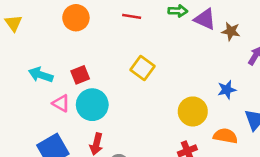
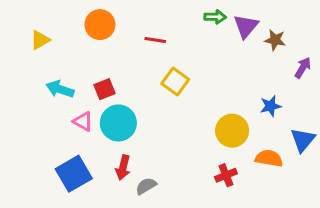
red line: (132, 16) -> (155, 40), moved
purple triangle: (205, 19) -> (246, 26), turned 45
yellow triangle: (13, 23) -> (40, 40), moved, turned 36

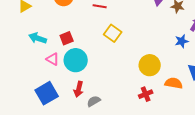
blue star: (271, 106) -> (182, 41), moved

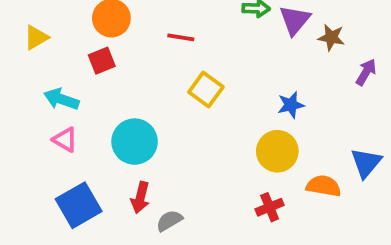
red square: (67, 38) -> (102, 61), moved
blue star: (182, 41) -> (291, 105), moved
pink triangle: (53, 59) -> (65, 140), moved

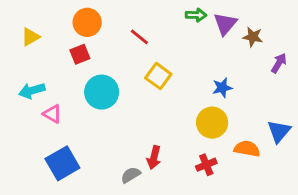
red line: (181, 37) -> (139, 37), turned 30
cyan arrow: (61, 99) -> (32, 91), moved, turned -35
cyan circle: (135, 142) -> (102, 92), moved
red arrow: (140, 198) -> (154, 157), moved

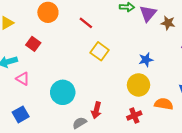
red square: (80, 54) -> (33, 44), moved, turned -32
cyan circle: (102, 92) -> (63, 92), moved
blue square: (62, 163) -> (21, 114), moved, size x0.7

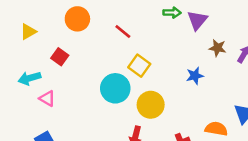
brown star: (168, 23) -> (218, 48), moved
yellow circle: (138, 85) -> (151, 105), moved
cyan circle: (63, 92) -> (115, 88), moved

